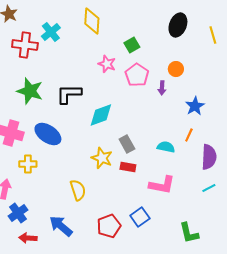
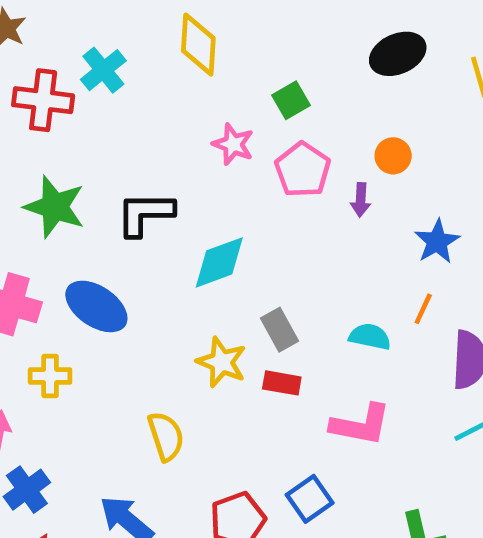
black ellipse: (178, 25) -> (398, 54), turned 45

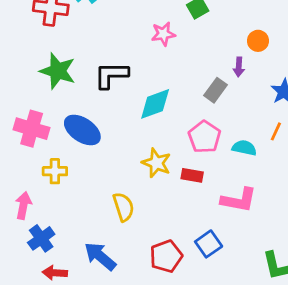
pink star: (233, 144) -> (163, 34), turned -30
pink pentagon: (303, 170) -> (204, 137), moved
gray rectangle: (280, 330) -> (215, 90), moved, turned 65

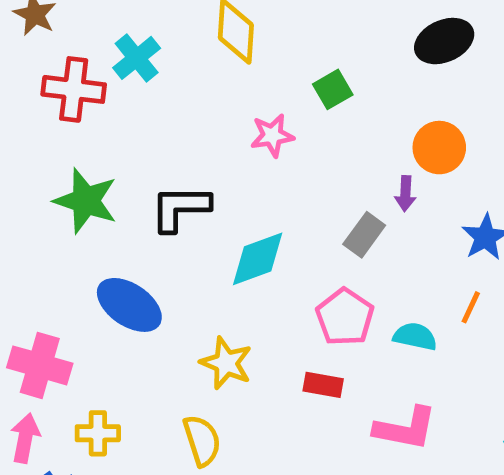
orange circle: (258, 41) -> (439, 148), size x1.4
pink cross: (32, 129) -> (40, 365), moved
yellow star: (156, 163) -> (226, 363), moved
yellow cross: (55, 171) -> (98, 433), moved

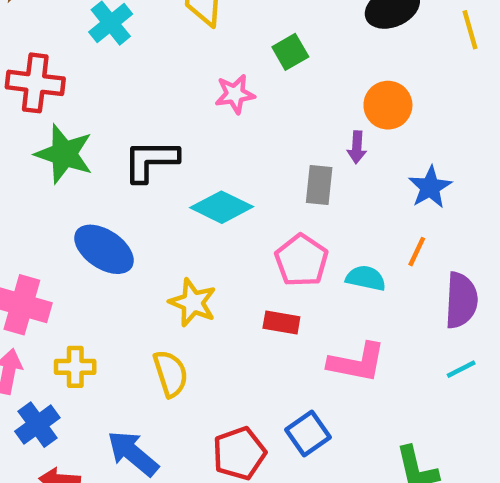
red cross: (74, 89) -> (35, 83), moved
gray rectangle: (364, 235) -> (319, 185), turned -30
cyan diamond: (258, 259) -> (222, 207), turned 46

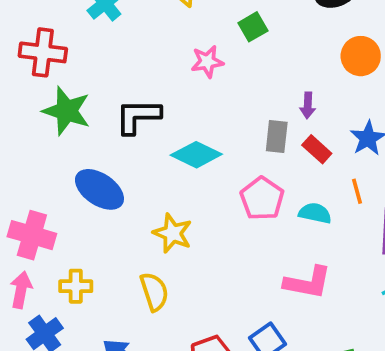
orange circle: (388, 105) -> (361, 56), moved
orange line: (417, 252) -> (357, 191), turned -40
red rectangle: (281, 323) -> (317, 149), moved, turned 32

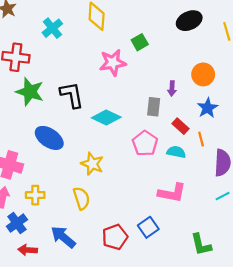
orange circle: (361, 56) -> (203, 74), moved
pink star: (207, 62) -> (113, 63), size x1.4
black L-shape: (138, 116) -> (72, 95), turned 80
red rectangle: (317, 149) -> (181, 126), moved

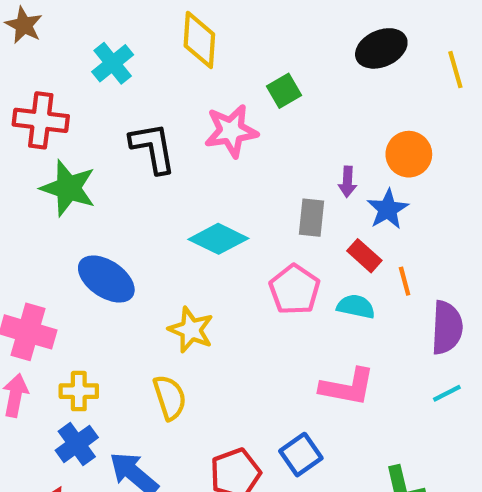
black L-shape: (72, 95) -> (153, 148), moved
blue star: (207, 108) -> (388, 209), moved
blue cross: (17, 223) -> (77, 444), moved

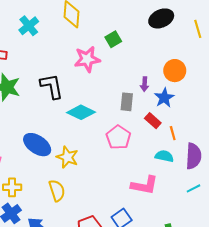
black L-shape: (153, 148) -> (52, 86), moved
blue ellipse: (106, 279) -> (37, 145), moved
cyan semicircle: (356, 306) -> (164, 156), moved

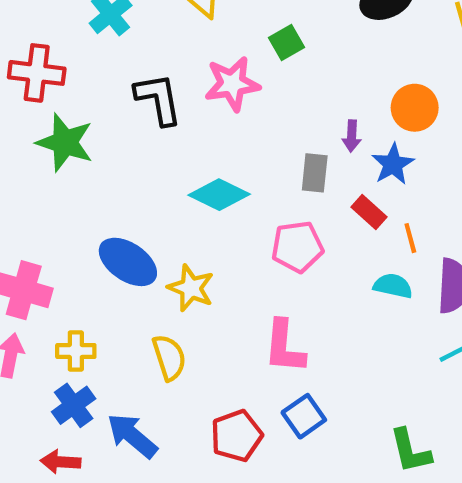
black L-shape: (52, 86) -> (158, 99), moved
pink pentagon: (118, 137) -> (297, 247), turned 30
pink L-shape: (144, 185) -> (284, 347), moved, turned 84

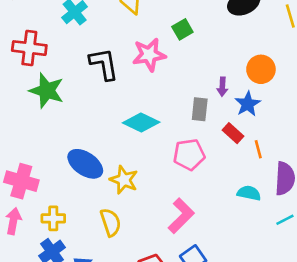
cyan semicircle: (393, 286) -> (249, 193), moved
pink L-shape: (284, 347) -> (181, 216), turned -140

